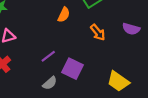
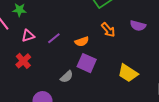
orange semicircle: (64, 15) -> (82, 42), moved, turned 48
purple line: (48, 56) -> (54, 38), moved

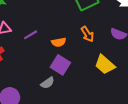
yellow trapezoid: (128, 73) -> (105, 65), moved
gray semicircle: (67, 77) -> (48, 83), moved

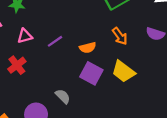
yellow trapezoid: (105, 65) -> (123, 71), moved
gray semicircle: (48, 83) -> (63, 96), moved, turned -96

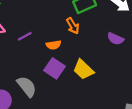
orange arrow: (120, 36) -> (73, 26), moved
gray semicircle: (63, 96) -> (27, 86), size x1.5

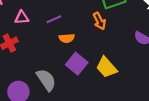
purple line: (25, 36) -> (54, 19), moved
orange semicircle: (54, 45) -> (67, 38), moved

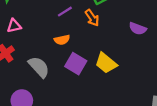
purple line: (54, 19) -> (65, 12), moved
gray semicircle: (46, 80) -> (39, 67), moved

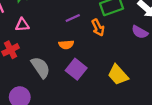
purple semicircle: (138, 29) -> (140, 32), moved
yellow trapezoid: (106, 63) -> (118, 75), moved

